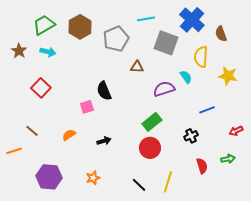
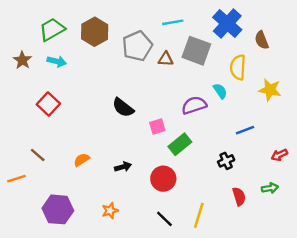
brown triangle: (137, 67) -> (166, 59), moved
black semicircle: (104, 91) -> (123, 108), turned -30
pink square: (87, 107) -> (157, 127), moved
red circle: (150, 148) -> (163, 179), moved

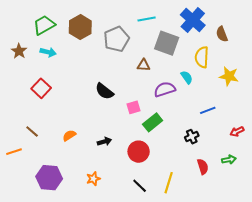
brown triangle: (166, 59) -> (144, 65), moved

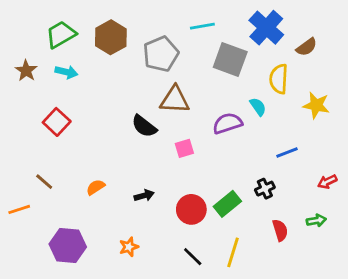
brown semicircle: (222, 34) -> (307, 47), turned -105
brown triangle: (144, 65) -> (175, 100), moved, size x1.6
green rectangle: (153, 122) -> (227, 204), moved

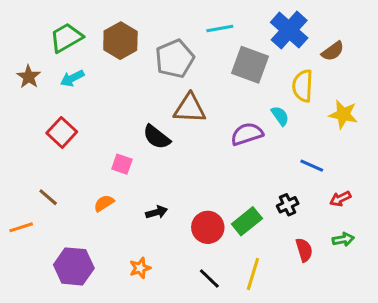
cyan arrow: (66, 72) -> (72, 78), turned 140
pink square: (184, 148) -> (122, 164), moved, turned 36
blue line: (287, 152) -> (312, 166), turned 45
red arrow: (327, 182) -> (340, 199), moved

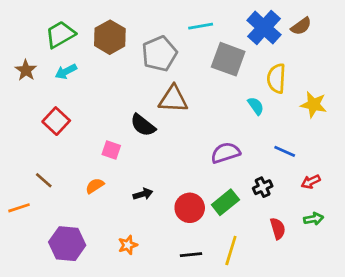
brown semicircle: (333, 51) -> (301, 26), moved
purple semicircle: (247, 134) -> (225, 153), moved
black line: (209, 279) -> (191, 255), turned -50

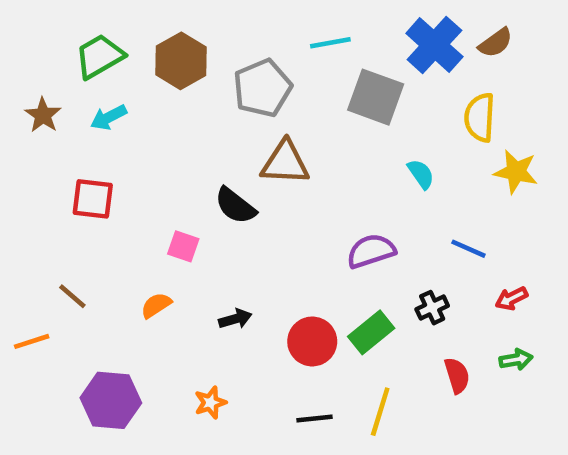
yellow semicircle: (276, 78) -> (480, 117), moved
red square: (56, 121) -> (93, 199), turned -36

